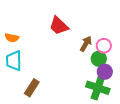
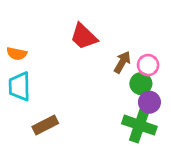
brown rectangle: (32, 88) -> (45, 125), turned 30

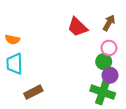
red trapezoid: (84, 37) -> (77, 27), moved
brown arrow: (122, 62) -> (109, 23), moved

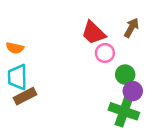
pink circle: (109, 48) -> (105, 53), moved
brown rectangle: (33, 92) -> (25, 96), moved

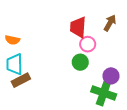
red trapezoid: (93, 33) -> (78, 27), turned 50
green circle: (125, 75) -> (80, 62), moved

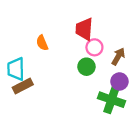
brown arrow: (110, 23) -> (118, 56), moved
orange semicircle: (12, 40) -> (42, 43), moved, turned 56

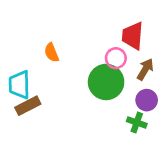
red trapezoid: (84, 29) -> (133, 36), moved
green circle: (86, 67) -> (106, 82), size x1.6
green cross: (112, 100) -> (137, 122), size x0.6

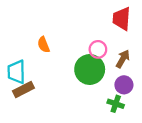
red trapezoid: (133, 36) -> (122, 19), moved

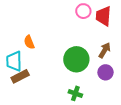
orange semicircle: (44, 45) -> (29, 42), moved
pink circle: (98, 49) -> (83, 11), moved
green cross: (116, 104) -> (75, 93), moved

